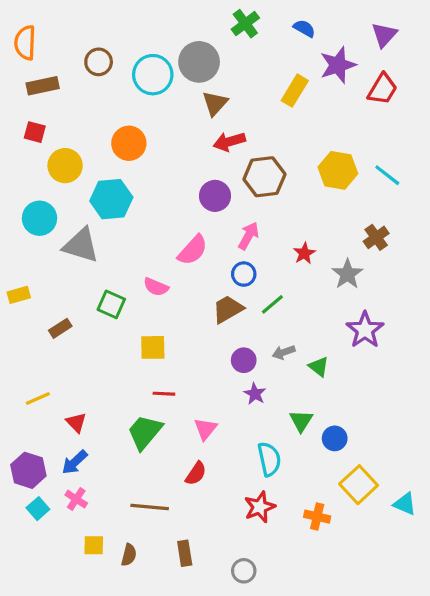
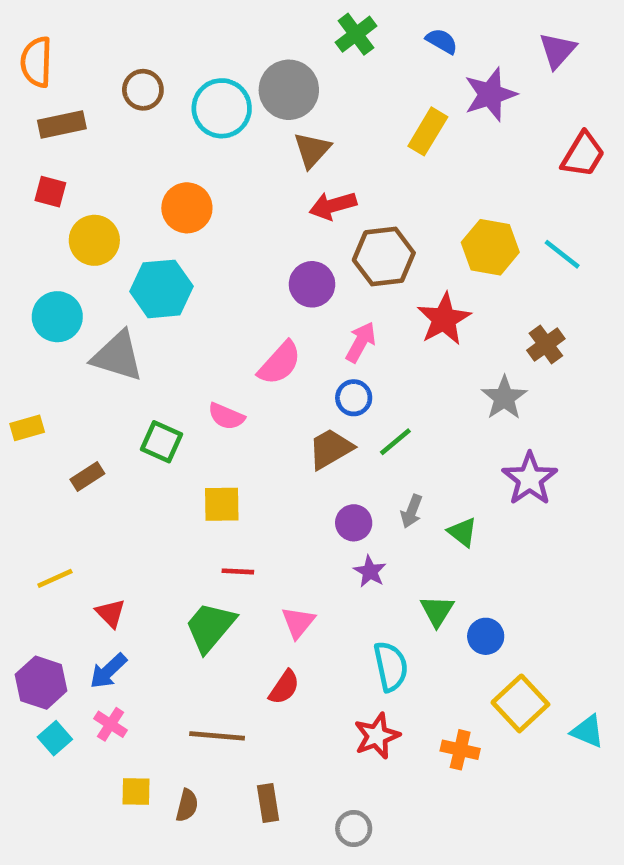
red trapezoid: (383, 89) -> (583, 155), moved
red star: (304, 253) -> (444, 319), moved, size x1.6
gray arrow: (284, 352) -> (412, 511), turned -50

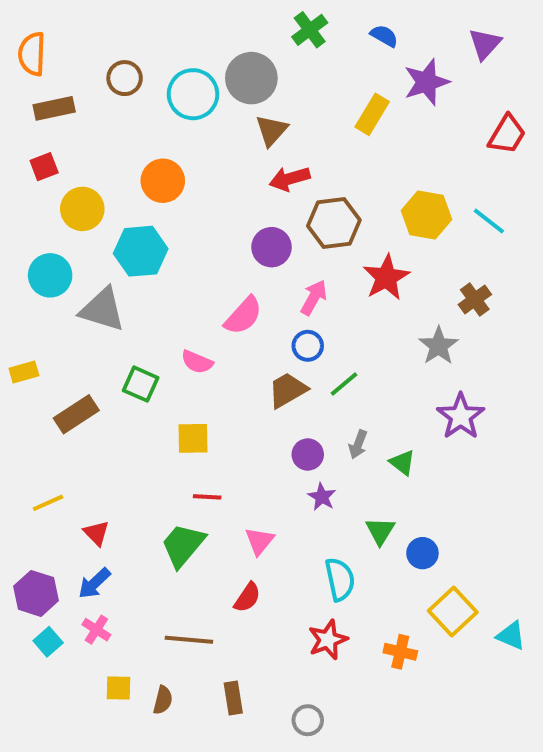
red square: (50, 192) -> (44, 167), turned -36
brown rectangle: (87, 477) -> (76, 414), size x1.5

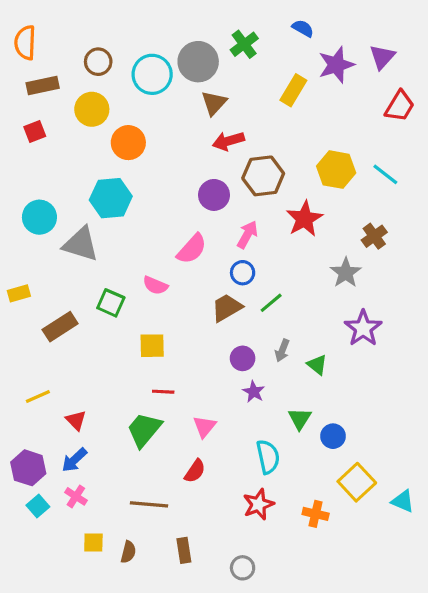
green cross: (310, 30) -> (244, 44), moved
purple triangle: (485, 44) -> (382, 57), moved
yellow circle: (82, 209) -> (92, 109), moved

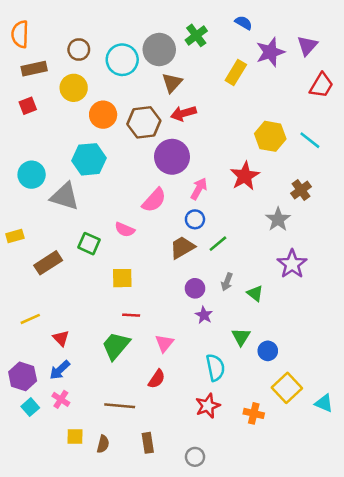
brown hexagon: (263, 176) -> (144, 122), moved
purple circle: (214, 195) -> (172, 157), size x1.4

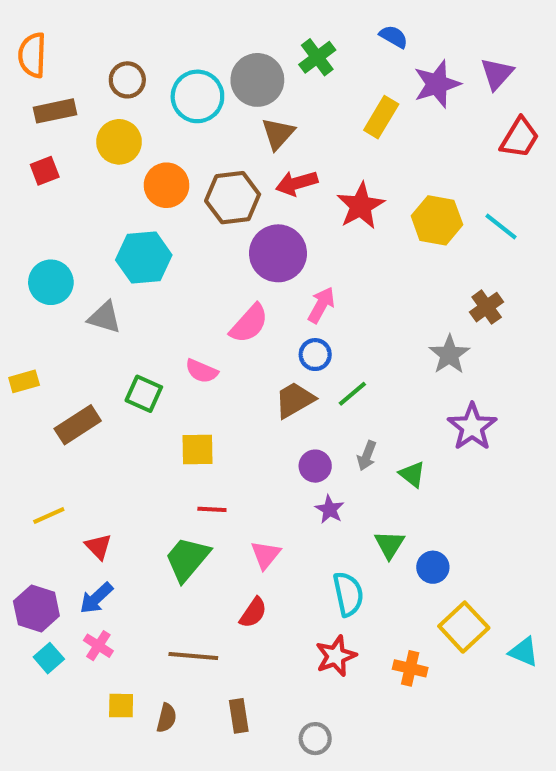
red star: (245, 176) -> (361, 206), moved
gray triangle: (65, 196) -> (105, 317), size x0.7

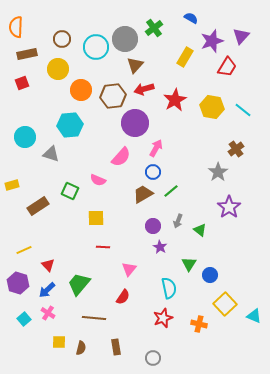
red trapezoid: (520, 138) -> (227, 67), moved
green trapezoid: (187, 559) -> (79, 284), moved
purple hexagon: (36, 608) -> (18, 283), moved

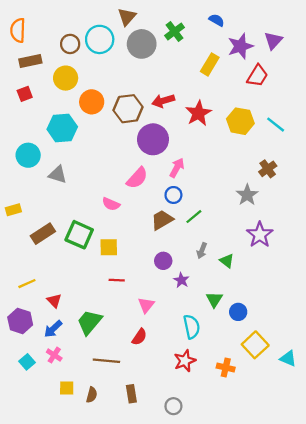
cyan circle: (96, 47) -> (100, 39), moved
brown triangle: (135, 65) -> (127, 17), moved
cyan hexagon: (70, 125) -> (62, 128), moved
green square: (70, 191) -> (79, 235), moved, size x1.4
purple circle: (153, 226) -> (163, 261), moved

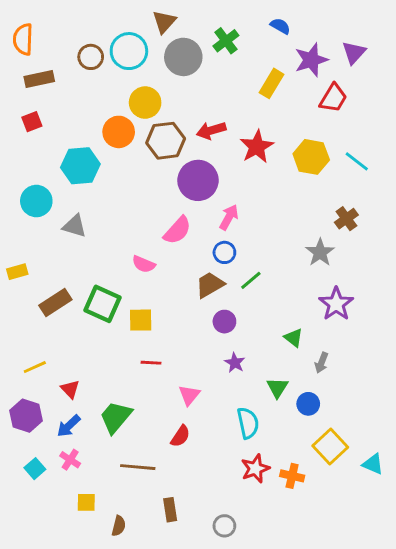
yellow circle: (66, 78) -> (145, 103), moved
gray arrow: (202, 251) -> (321, 363), moved
purple circle: (163, 261) -> (224, 322), moved
red star: (185, 361) -> (255, 469), moved
brown semicircle: (92, 395) -> (119, 526), moved

